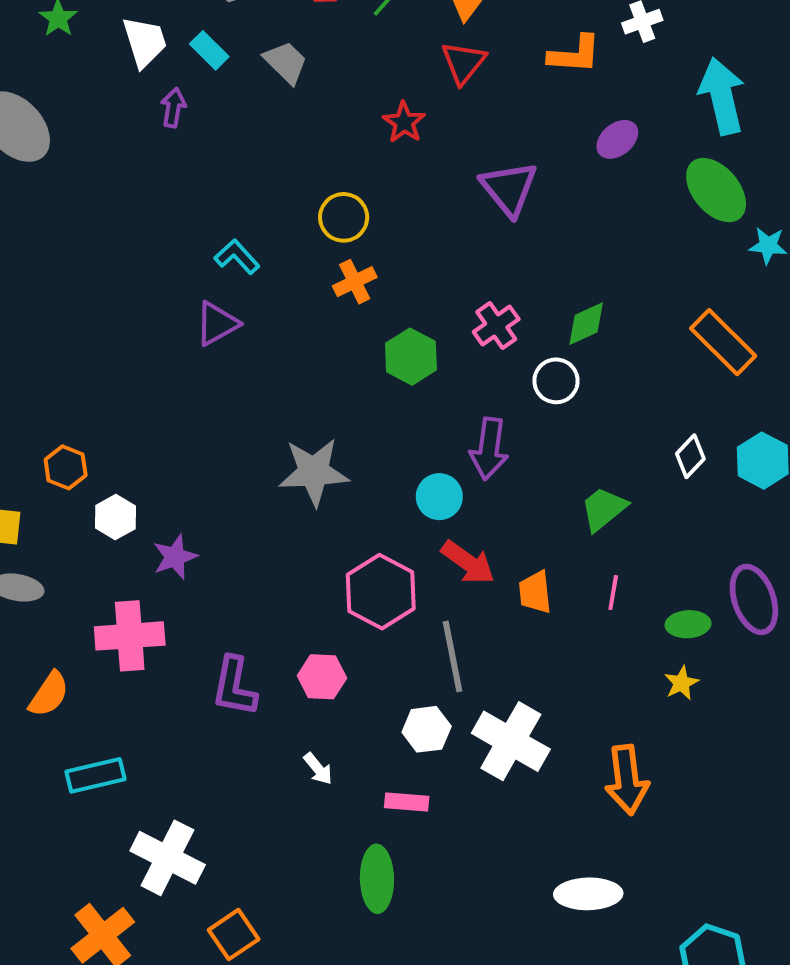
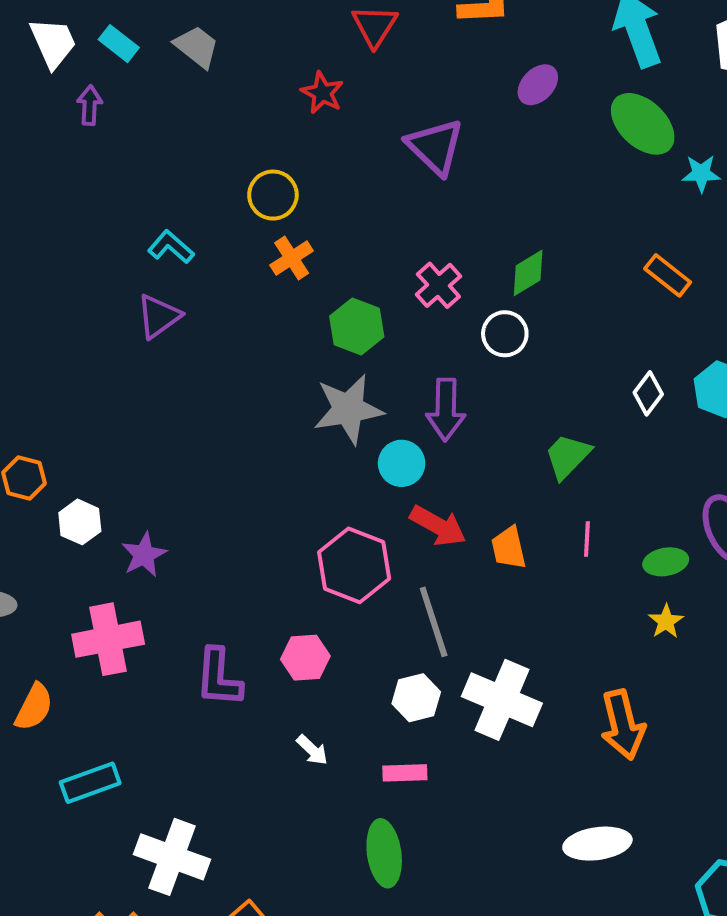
orange rectangle: (723, 342) -> (668, 275), size x0.7
gray star: (314, 472) -> (348, 409), moved

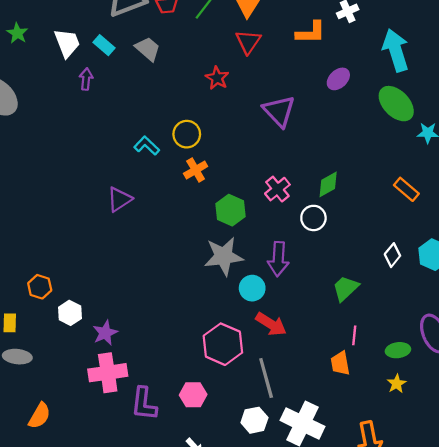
cyan L-shape: (171, 247) -> (147, 146), moved
orange trapezoid: (509, 548) -> (340, 363), moved
pink cross: (108, 639) -> (108, 373), moved

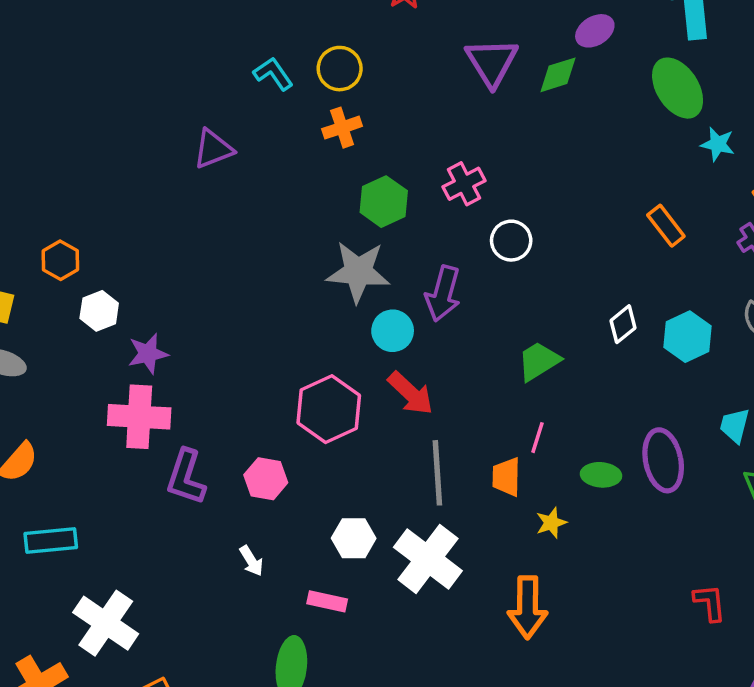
green diamond: (328, 184) -> (558, 75), moved
gray line: (266, 378) -> (437, 473), moved
yellow star: (397, 384) -> (551, 523), moved

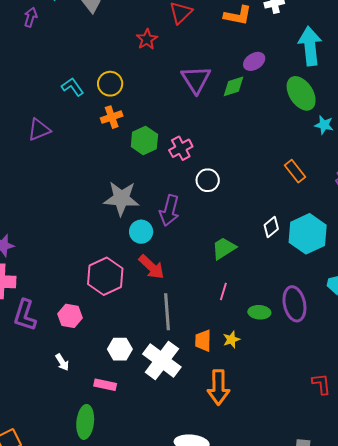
green hexagon: (384, 202) -> (144, 141), moved
cyan hexagon: (687, 337) -> (308, 234), size x1.4
orange trapezoid: (506, 477) -> (203, 341), moved

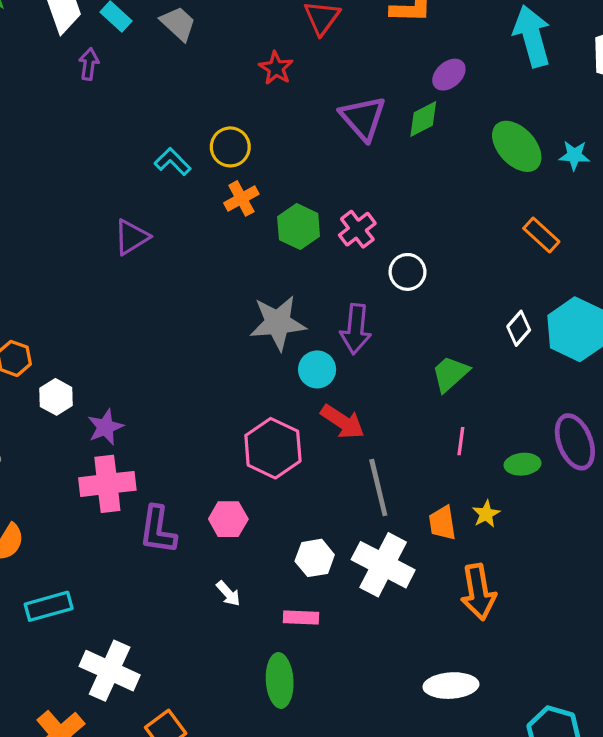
green ellipse: (301, 93) -> (517, 146), moved

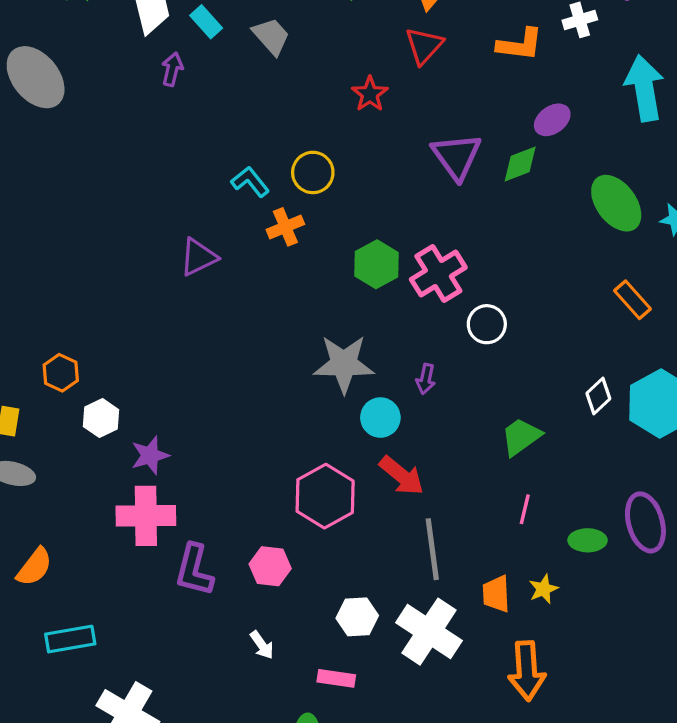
orange cross: (241, 198) -> (285, 227), moved
pink cross: (357, 229) -> (438, 273), size x1.4
purple arrow: (356, 329) -> (426, 379), size x0.6

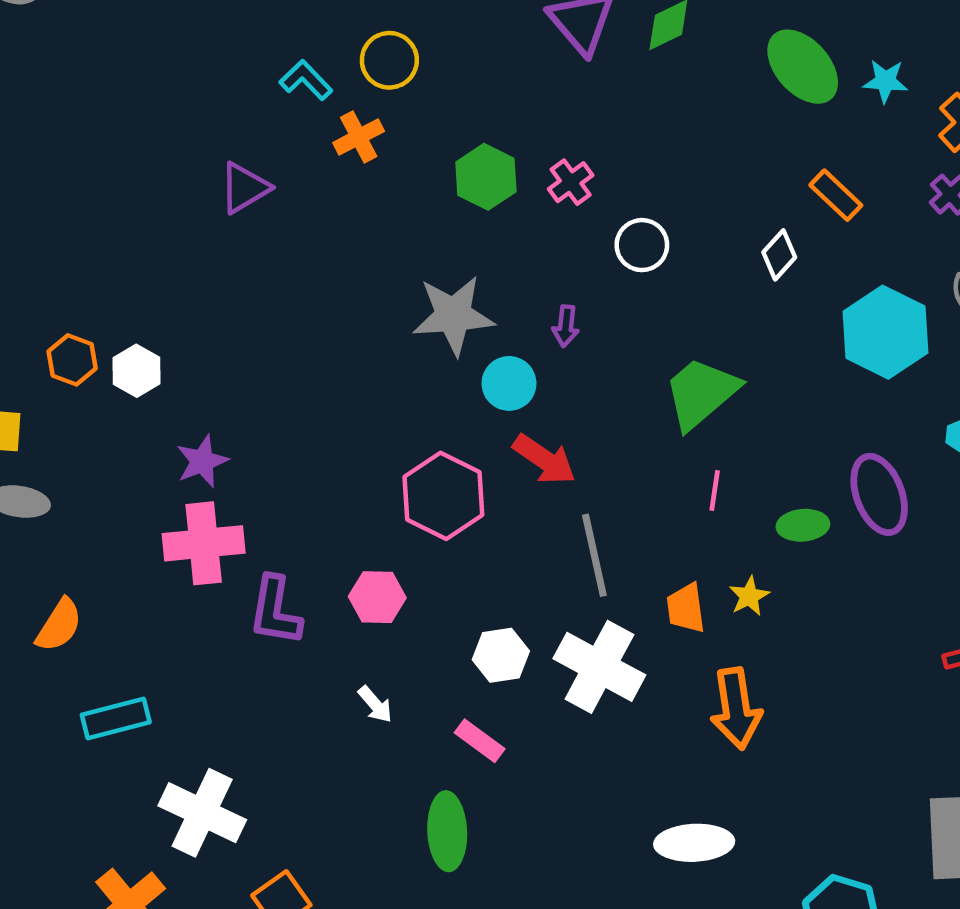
pink cross: (438, 273) -> (571, 182), size x0.6
white diamond: (598, 396) -> (779, 255), moved
white hexagon: (101, 418) -> (136, 371), moved
green trapezoid: (521, 437) -> (701, 393), size x1.4
pink rectangle: (336, 678) -> (480, 741), turned 33

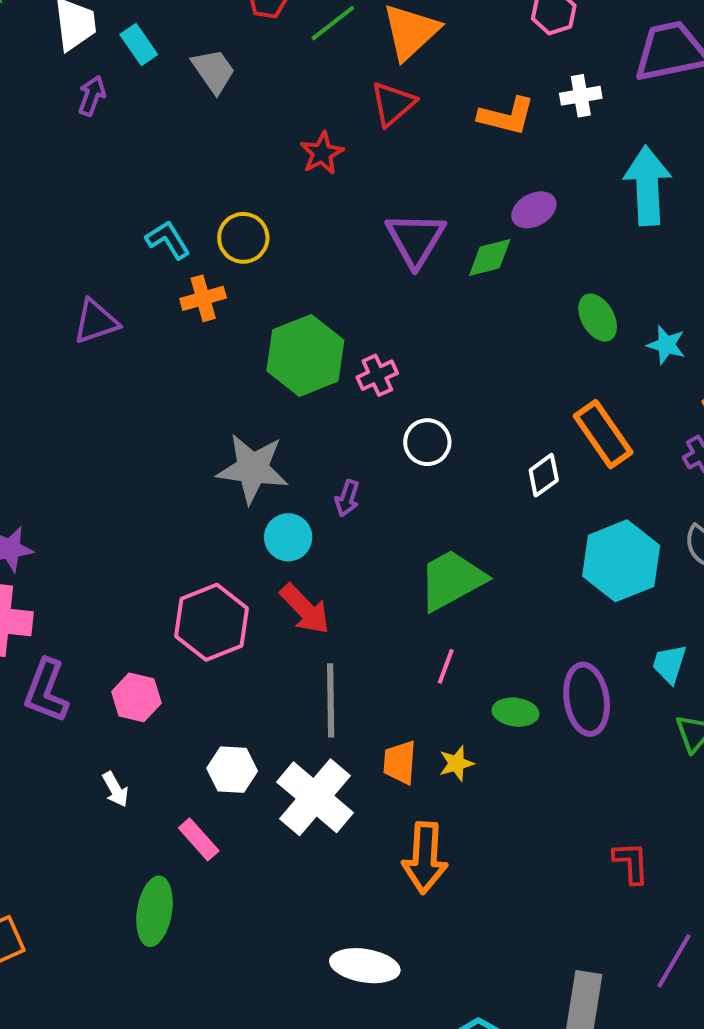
green ellipse: (803, 67) -> (598, 318), size x0.7
green hexagon: (486, 177) -> (305, 355), size x1.4
orange rectangle: (836, 195) -> (603, 434), size x1.4

